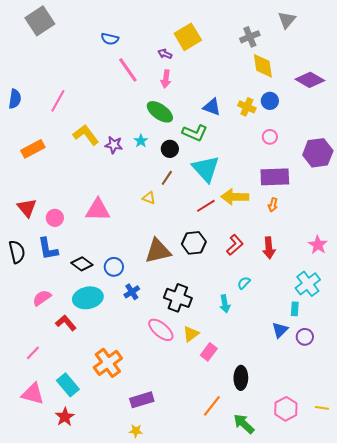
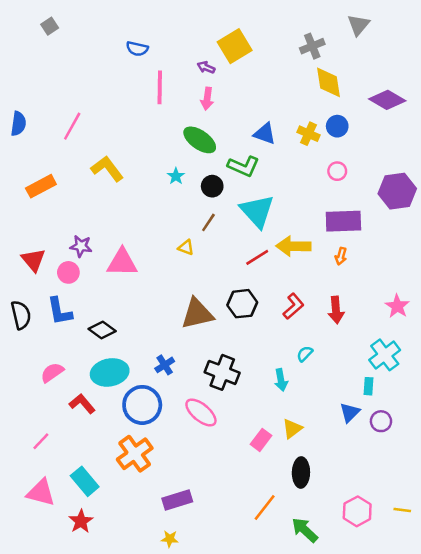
gray square: (40, 21) -> (50, 26), size x0.5
pink line: (128, 70) -> (160, 87), turned 36
purple star: (114, 145) -> (81, 246), moved
blue circle: (114, 267) -> (142, 405), moved, size x1.6
yellow triangle: (191, 334) -> (292, 429), moved

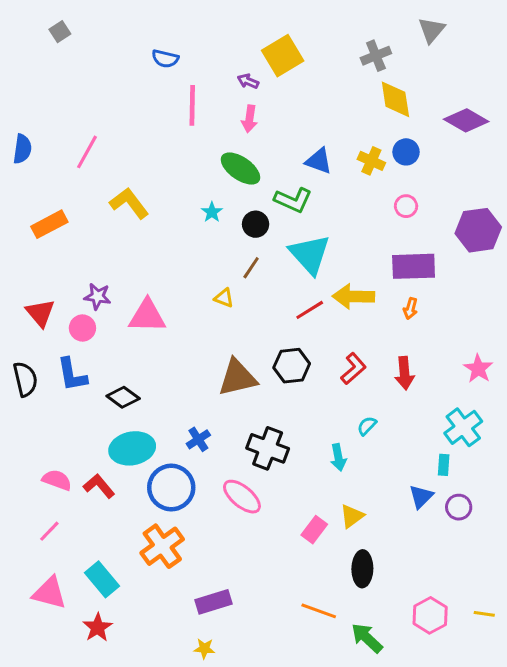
pink semicircle: (52, 372) -> (57, 480), moved, turned 55
orange line: (265, 508) -> (319, 611), turned 72

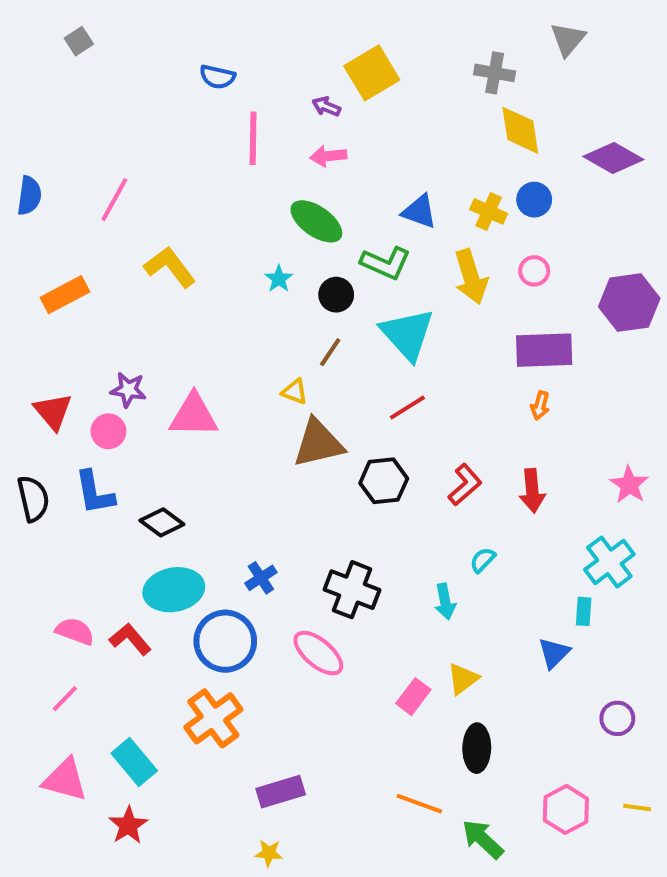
gray cross: (376, 56) -> (495, 73), turned 32
pink arrow: (250, 119) -> (328, 156), turned 76
yellow arrow: (353, 296) -> (471, 277), moved, turned -108
brown triangle: (237, 378) -> (318, 443), moved
purple circle: (459, 507) -> (617, 718), moved

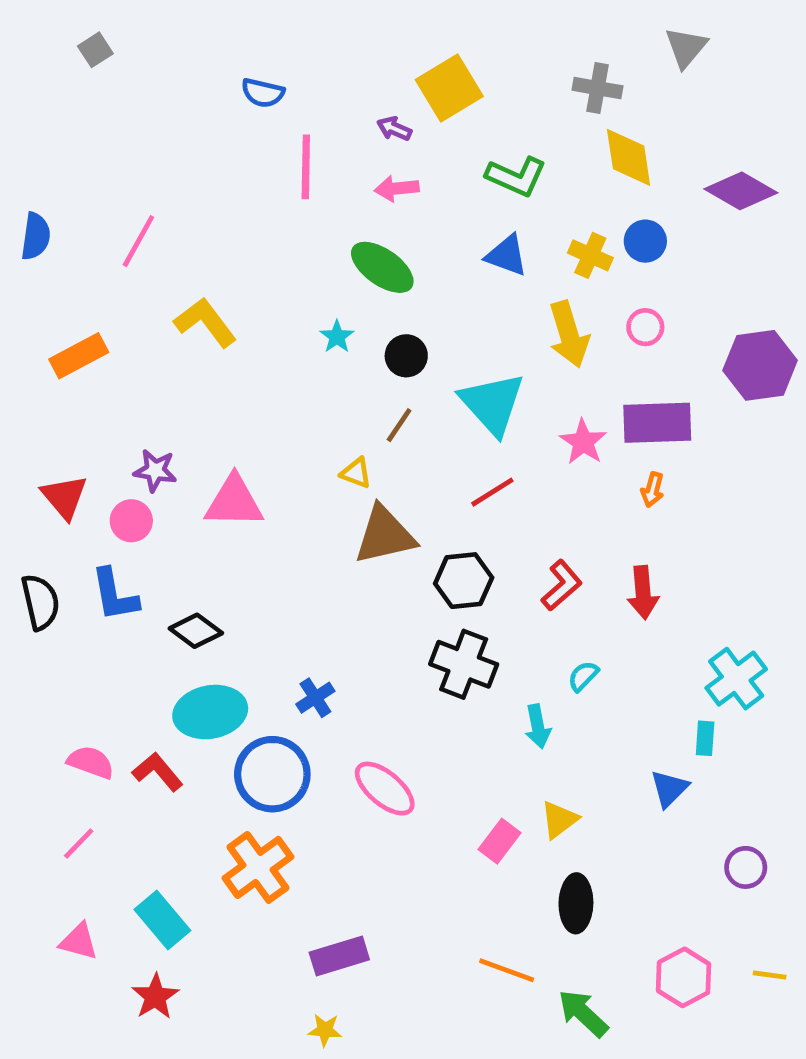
green L-shape: (386, 263) -> (516, 176), moved
pink star: (629, 485) -> (583, 442), moved
black cross: (352, 590) -> (464, 664), moved
pink triangle: (65, 780) -> (79, 942), size x0.7

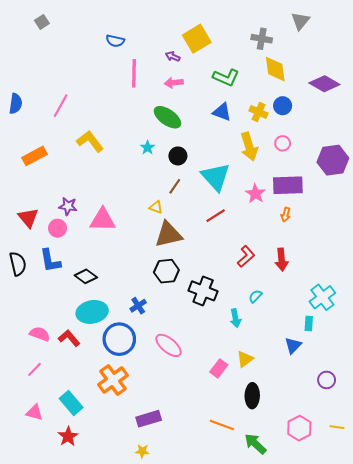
black hexagon: (464, 581) -> (166, 271), moved

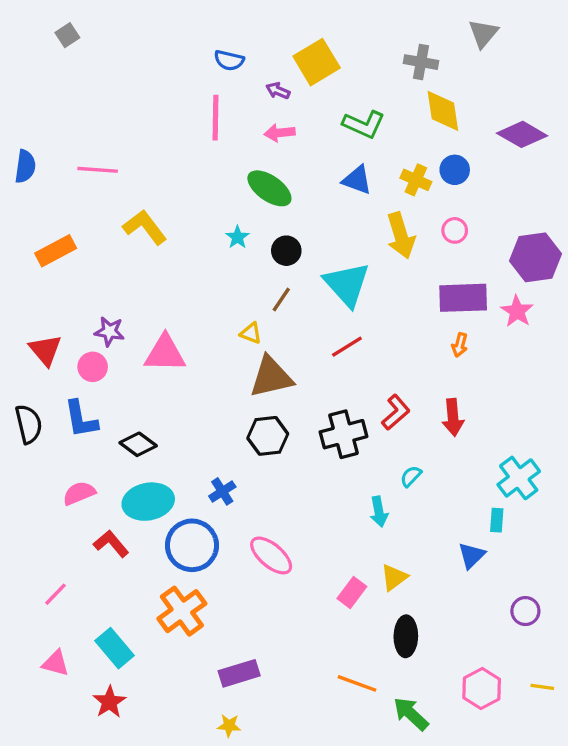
blue semicircle: (115, 41) -> (229, 60), moved
pink line: (61, 106) -> (98, 170), turned 65
pink star: (255, 194) -> (517, 311), moved
black cross: (203, 291) -> (344, 434), moved, turned -36
pink semicircle: (40, 334) -> (79, 493), moved, turned -42

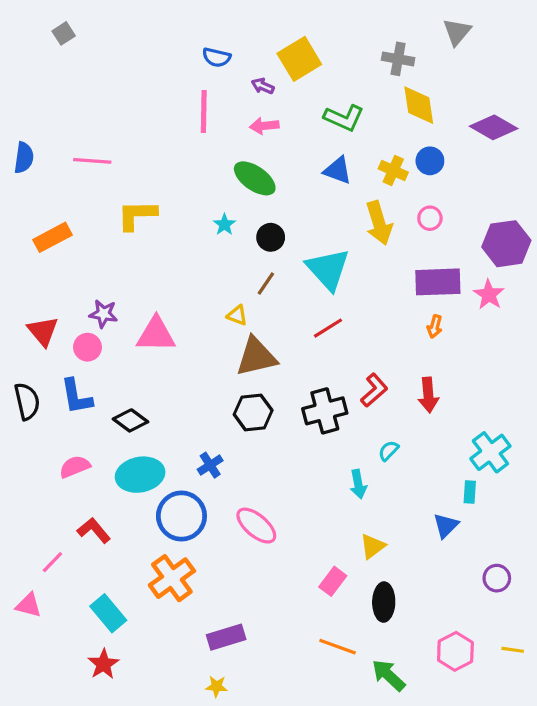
yellow L-shape: (145, 227) -> (137, 215), turned -54
red L-shape: (111, 544) -> (94, 530), moved
pink rectangle: (352, 593) -> (333, 581), moved
pink triangle: (56, 663) -> (29, 605), moved

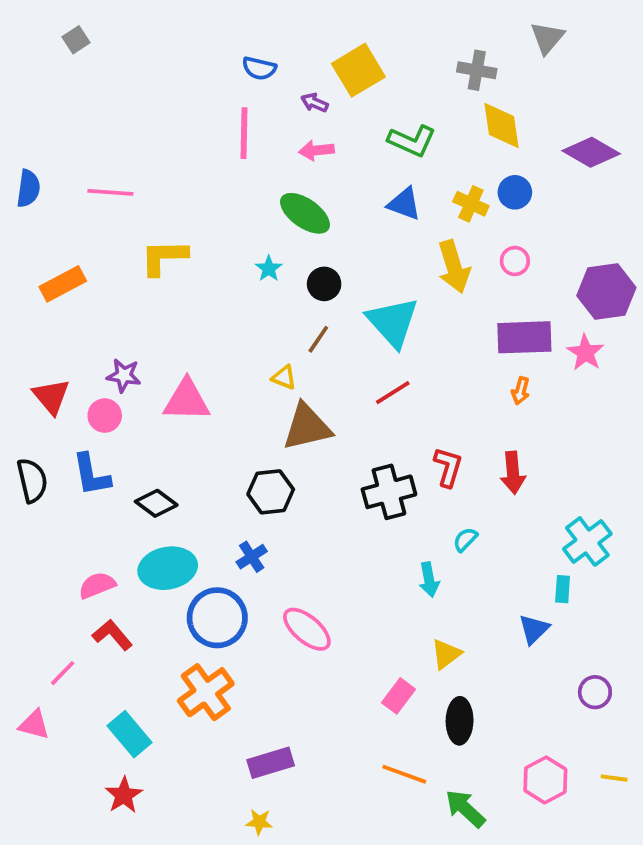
red L-shape: (374, 390) -> (448, 467), turned -32
black hexagon: (253, 412) -> (271, 492), moved
pink semicircle: (75, 467) -> (97, 585), moved

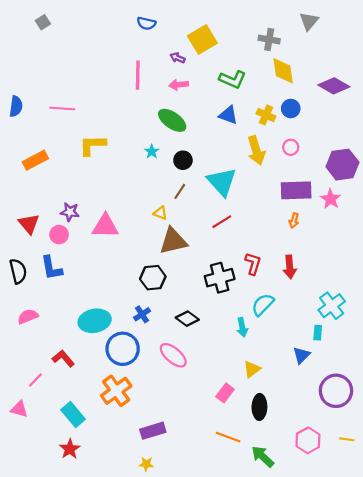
blue semicircle: (259, 68) -> (146, 23), moved
black diamond: (156, 503) -> (187, 319), moved
cyan semicircle: (465, 540) -> (263, 305), size x1.6
pink semicircle: (97, 585) -> (28, 316), moved
purple circle: (595, 692) -> (336, 391), size x1.8

